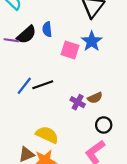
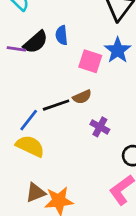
blue line: (24, 86) -> (29, 120), moved
brown semicircle: (95, 98) -> (82, 97), moved
yellow semicircle: (47, 135) -> (30, 146), moved

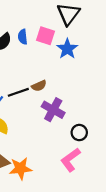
pink square: (90, 61) -> (46, 36), moved
purple cross: (100, 127) -> (53, 110), size x1.5

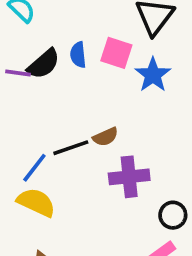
purple cross: (53, 110) -> (129, 177), turned -35

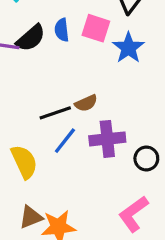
blue line: (34, 168) -> (65, 141), moved
yellow semicircle: (36, 202) -> (24, 162), turned 40
black circle: (173, 215) -> (146, 158), moved

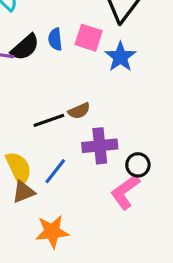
blue line: (65, 141) -> (55, 171), moved
pink L-shape: (133, 214) -> (125, 192), moved
brown triangle: (31, 217) -> (23, 192), moved

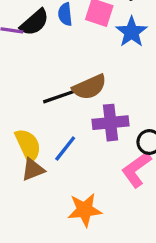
brown semicircle: (79, 111) -> (89, 87), size x1.5
orange star: (52, 232) -> (85, 210), moved

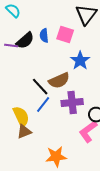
blue star: (132, 32) -> (80, 61), moved
black line: (59, 97) -> (40, 87), turned 66
blue line: (65, 148) -> (43, 105), moved

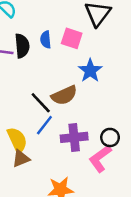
black semicircle: (25, 41) -> (22, 46), turned -54
purple cross: (72, 103) -> (74, 137), moved

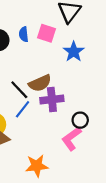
blue star: (90, 71) -> (74, 52), moved
purple cross: (74, 137) -> (52, 99), moved

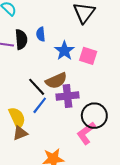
pink square: (46, 33) -> (88, 56), moved
blue star: (74, 52) -> (64, 51), moved
black circle: (80, 120) -> (94, 116), size x1.6

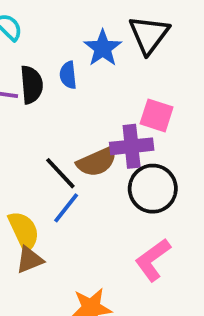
blue star: (64, 51) -> (103, 48), moved
purple cross: (68, 96) -> (132, 146), moved
black circle: (94, 116) -> (153, 189), moved

